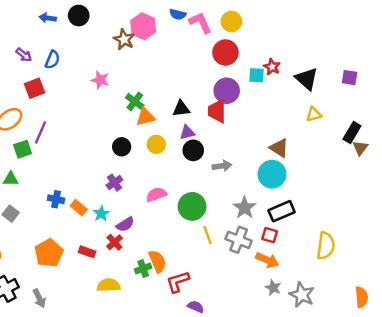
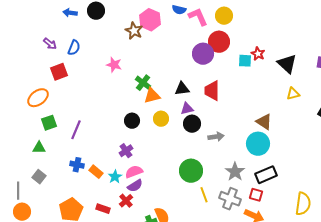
purple circle: (227, 91) -> (203, 54), moved
purple line: (40, 132) -> (76, 130), moved
pink semicircle: (156, 195) -> (134, 172), moved

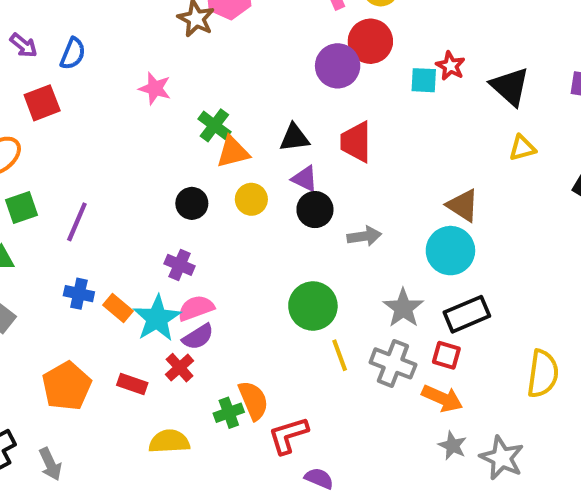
purple triangle: (187, 109) -> (305, 179), turned 40
purple cross: (126, 151) -> (180, 265), turned -32
cyan star: (115, 177) -> (157, 318), size x1.6

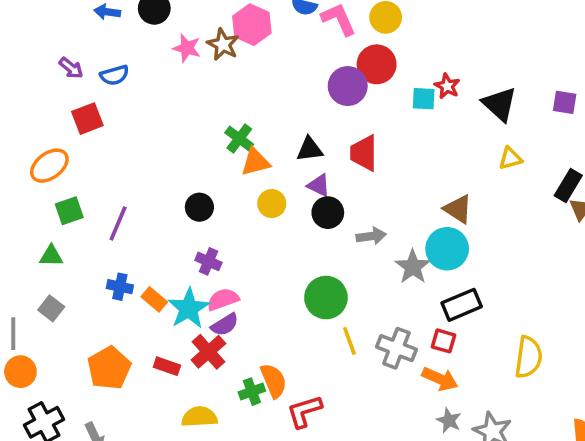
blue semicircle: (73, 54) -> (114, 75), turned 52
pink star: (155, 88) -> (187, 48), moved
black circle: (192, 203) -> (199, 207), moved
gray star: (403, 308) -> (413, 267), moved
red cross: (180, 368) -> (208, 352), size x1.4

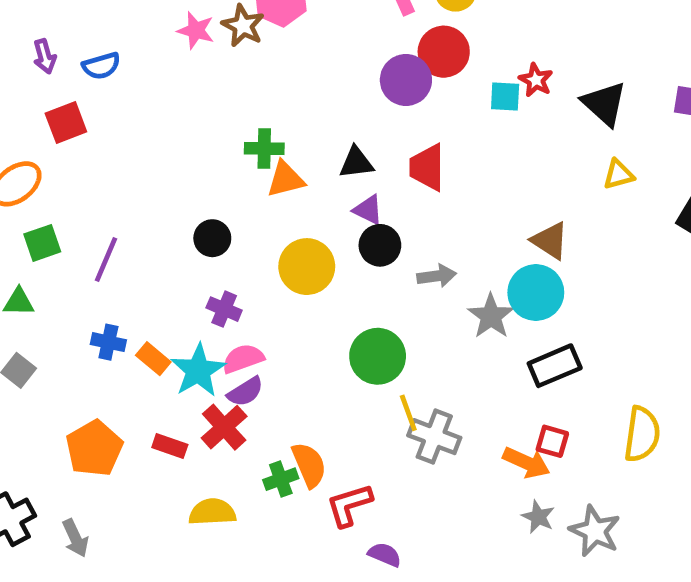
purple arrow: (71, 68) -> (45, 56), turned 35
green cross: (239, 138) -> (264, 148), turned -36
yellow circle: (272, 204) -> (307, 267), moved, size x1.5
red square: (443, 341) -> (552, 441), moved
gray cross: (396, 348) -> (434, 437), moved

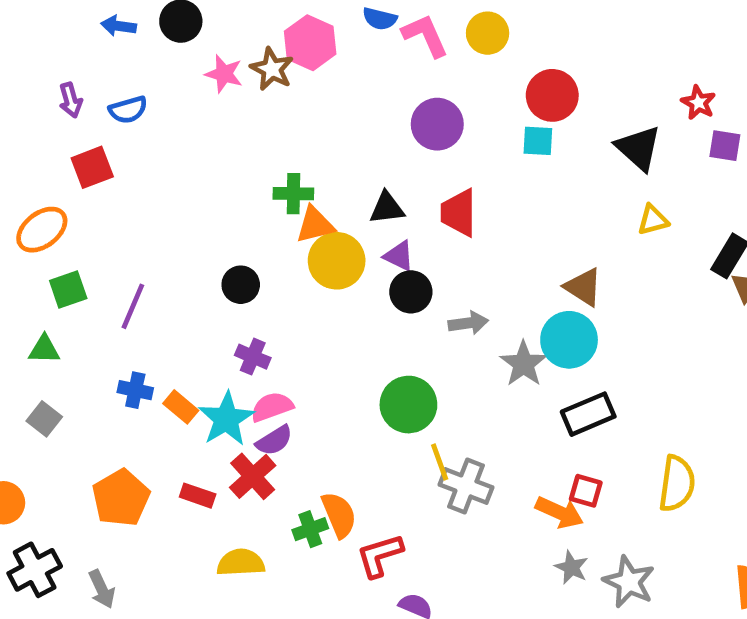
red circle: (444, 52) -> (552, 95), moved
red star: (536, 80) -> (698, 103), moved
yellow circle: (307, 267) -> (337, 261), moved

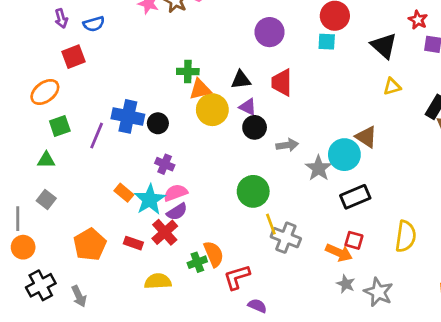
brown triangle: (583, 287) -> (366, 137), moved
blue cross: (135, 390) -> (128, 116), moved, size x1.6

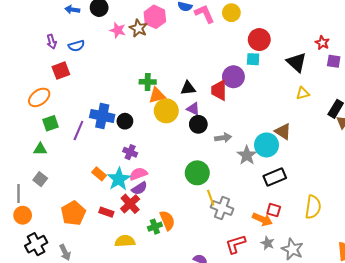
purple circle: (270, 32) -> (233, 77), moved
red L-shape: (237, 277) -> (236, 244), moved

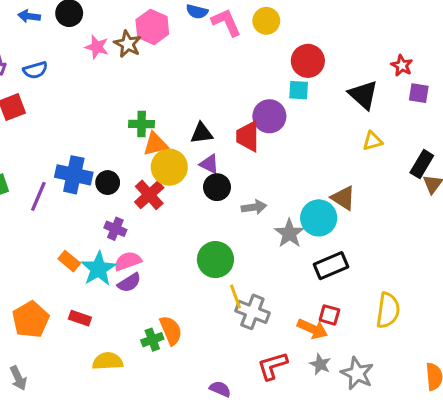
red cross: (130, 204) -> (149, 195), moved

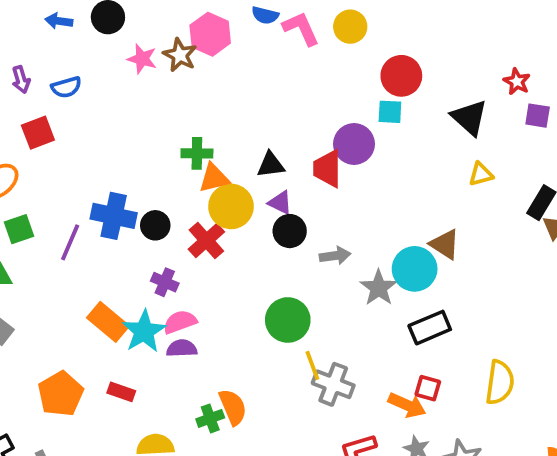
orange rectangle: (69, 261) -> (108, 322), size x1.5
purple semicircle: (129, 283) -> (182, 348), turned -150

